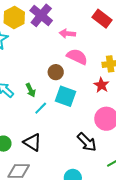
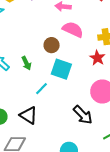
cyan line: (41, 108) -> (42, 89), moved

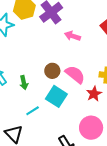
pink semicircle: (73, 30) -> (75, 74), moved

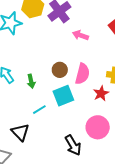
pink semicircle: (75, 74) -> (82, 74), turned 65
cyan square: (56, 96) -> (63, 96), turned 35

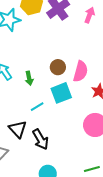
pink arrow: (80, 35) -> (90, 15), moved, turned 91
black arrow: (73, 145) -> (41, 139), moved

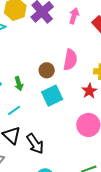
pink semicircle: (80, 71) -> (70, 60), moved
cyan line: (37, 107) -> (14, 110), moved

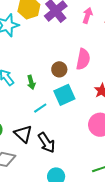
cyan line: (14, 110) -> (40, 108), moved

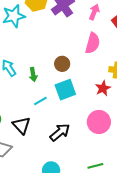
pink semicircle: (83, 59) -> (93, 43), moved
black arrow: (47, 143) -> (60, 132), moved, turned -100

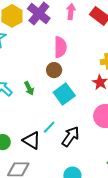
pink semicircle: (93, 43) -> (60, 47), moved
cyan line: (40, 101) -> (49, 127), moved

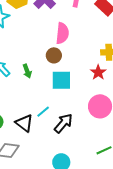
cyan square: (64, 94) -> (61, 80), turned 30

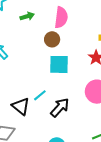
green arrow: (27, 71) -> (27, 16), moved, turned -88

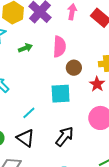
brown circle: (52, 39) -> (74, 68), moved
cyan line: (40, 95) -> (29, 113), moved

